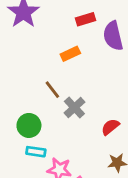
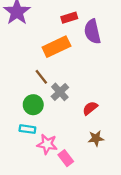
orange rectangle: (70, 54) -> (56, 47), size x1.6
green circle: (29, 125) -> (33, 105), moved

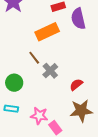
green circle: (33, 105) -> (14, 83), moved
cyan rectangle: (27, 129) -> (11, 109), moved
brown star: (96, 138) -> (81, 111), size x1.6

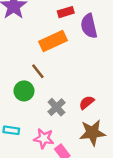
gray cross: (50, 71) -> (56, 107), moved
green circle: (14, 83) -> (24, 91), moved

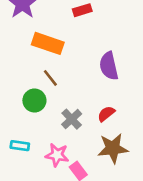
purple semicircle: (89, 26) -> (109, 66), moved
orange rectangle: (53, 41) -> (48, 43), moved, turned 44

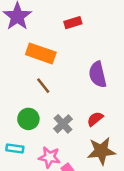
green circle: (34, 101) -> (28, 119), moved

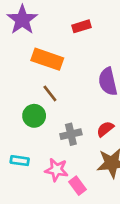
green circle: (28, 119) -> (34, 116), moved
gray cross: (63, 124) -> (71, 134), turned 30

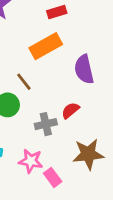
orange rectangle: (47, 59) -> (46, 46), moved, turned -48
red semicircle: (105, 129) -> (70, 110), moved

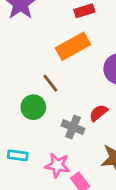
gray cross: (46, 124) -> (73, 127), turned 35

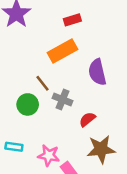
red semicircle: (98, 113) -> (87, 119), moved
gray cross: (73, 127) -> (62, 99), moved

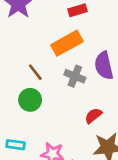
brown line: (43, 83) -> (35, 72), moved
gray cross: (62, 99) -> (75, 76), moved

